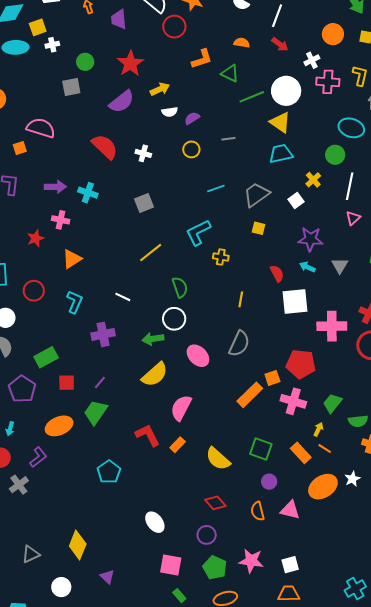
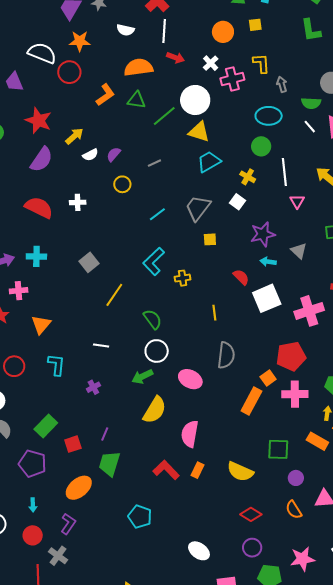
orange semicircle: (242, 43) -> (138, 67), size x1.8
gray square: (144, 203) -> (89, 262), moved
purple cross: (103, 334) -> (93, 387), size x0.6

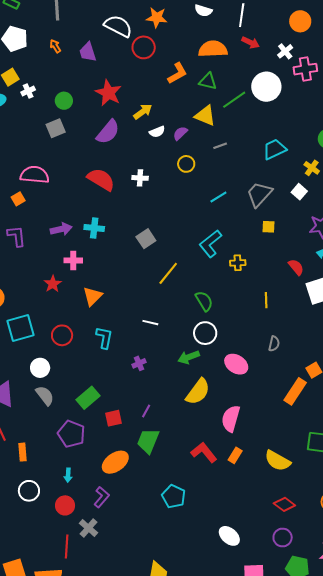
yellow triangle: (199, 132) -> (205, 116), moved
gray semicircle: (226, 355) -> (274, 344), size x0.6

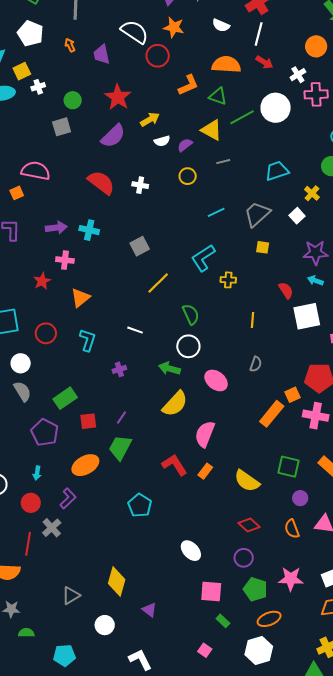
green arrow: (189, 357) -> (169, 369), turned 30

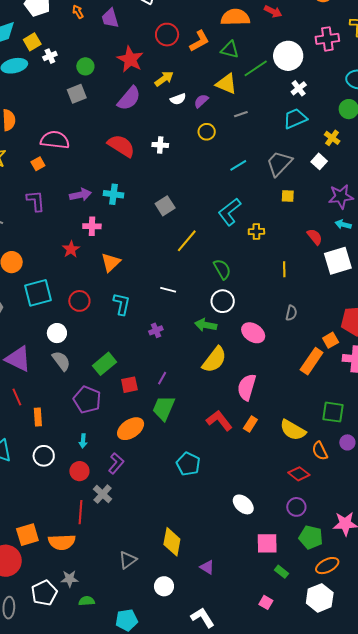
red circle: (158, 56) -> (167, 35), moved
white cross: (298, 75) -> (299, 88), moved
orange semicircle: (292, 529) -> (320, 451), moved

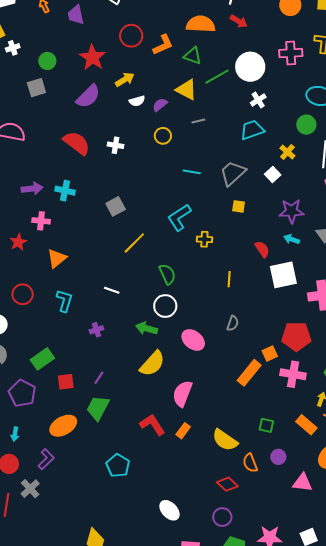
cyan line: (238, 165) -> (192, 172), turned 36
green square: (333, 412) -> (266, 425), size x0.7

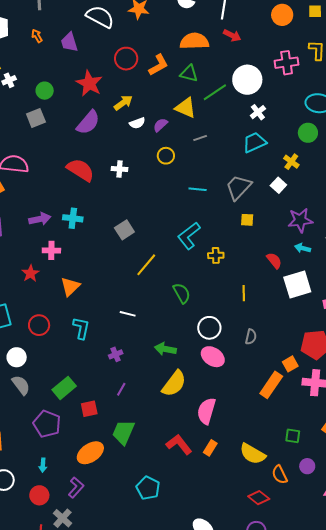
white circle: (165, 306) -> (209, 328), moved
purple line: (99, 378) -> (121, 389), moved

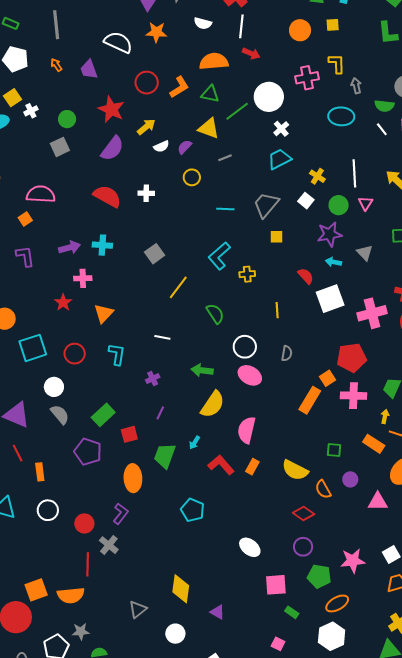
green circle: (308, 133) -> (339, 205), moved
orange ellipse: (90, 453) -> (133, 478), turned -56
cyan arrow: (43, 465) -> (195, 443), moved, turned 32

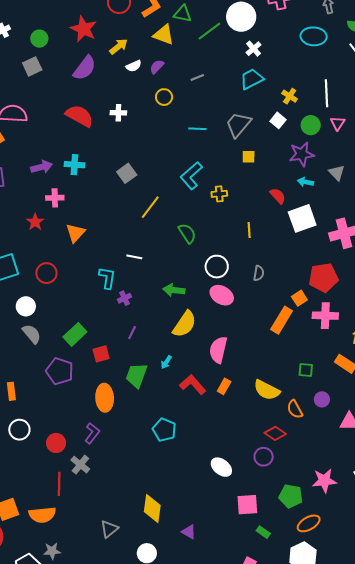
yellow triangle: (209, 128) -> (164, 35), moved
cyan L-shape: (117, 354) -> (107, 278), moved
purple circle: (303, 547) -> (264, 457), moved

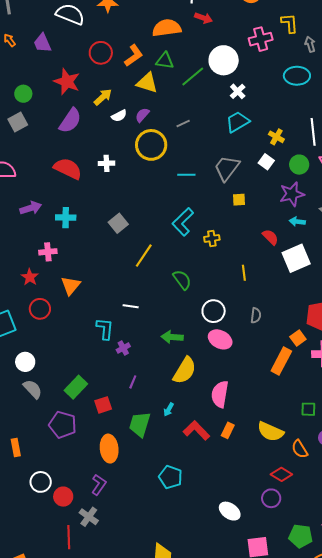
yellow circle: (164, 97) -> (151, 145), size x1.8
purple arrow: (42, 167) -> (31, 208), moved
red circle: (46, 273) -> (40, 309), moved
white circle: (19, 430) -> (41, 482), moved

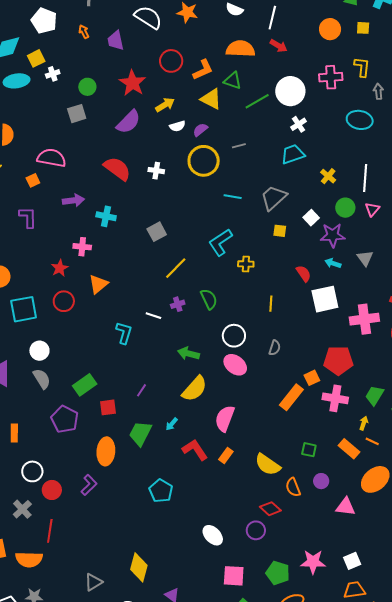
white square: (266, 162) -> (311, 218), moved
purple cross: (123, 348) -> (178, 304), moved
gray cross: (89, 517) -> (22, 509), moved

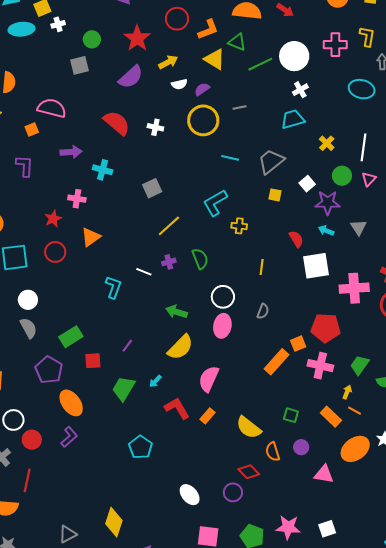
pink ellipse: (235, 365) -> (222, 326), turned 60
orange ellipse: (106, 451) -> (71, 403), moved, turned -44

